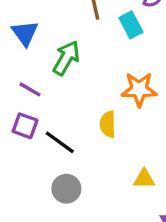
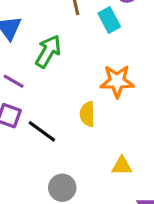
gray circle: (66, 189) -> (62, 188), moved

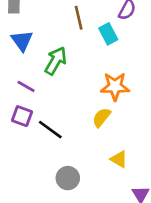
yellow semicircle: (87, 114) -> (101, 117), moved, turned 40
yellow triangle: (122, 166) -> (119, 159), turned 30

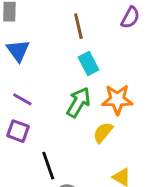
cyan rectangle: (108, 34) -> (89, 63), moved
green arrow: (56, 61) -> (78, 102), moved
black line: (50, 130) -> (48, 166), moved, turned 35

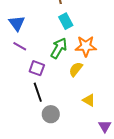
blue triangle: (18, 51) -> (17, 23), moved
purple square: (18, 131) -> (37, 68), moved

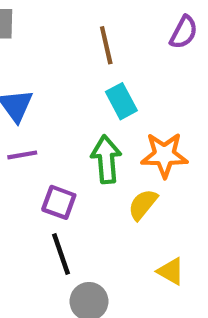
purple line: (20, 46) -> (22, 155), turned -40
green arrow: (59, 48) -> (106, 159), turned -35

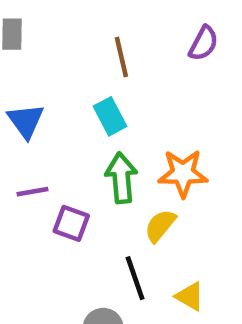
cyan rectangle: (121, 101) -> (110, 116), moved
purple line: (22, 155) -> (32, 192), moved
black line: (61, 254) -> (135, 278), moved

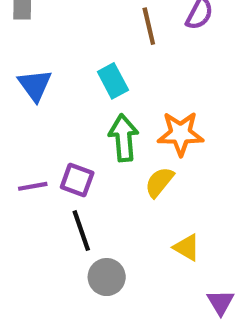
brown line: (121, 57) -> (149, 26), moved
purple line: (32, 192) -> (33, 186), moved
black line: (135, 278) -> (81, 231), moved

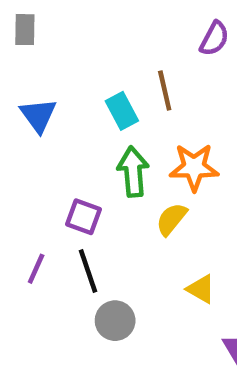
brown line: (149, 26) -> (165, 90), moved
purple line: (33, 186) -> (36, 269), moved, turned -56

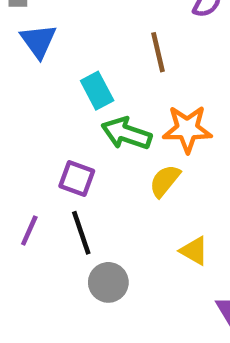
cyan rectangle: (122, 111) -> (97, 91), moved
blue triangle: (38, 115) -> (38, 41), moved
green arrow: (133, 172) -> (126, 133), turned -66

